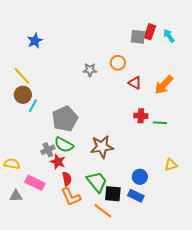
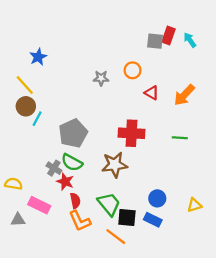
blue star: (35, 41) -> (38, 57), moved
red cross: (141, 116) -> (131, 133), moved, size x1.6
gray cross: (48, 150) -> (54, 168), turned -32
yellow triangle: (171, 165) -> (194, 205), moved

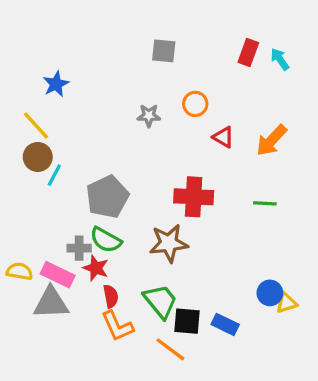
gray square: (155, 41) -> (164, 51), moved
gray cross: (54, 168) -> (79, 248), turned -32
blue circle: (157, 198) -> (270, 293), moved
pink rectangle: (39, 205) -> (58, 275), moved
gray triangle: (18, 220) -> (51, 303), moved, size x1.6

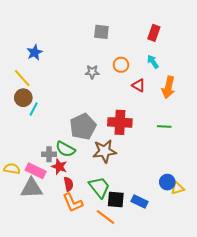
cyan arrow: (280, 59) -> (153, 62), moved
orange arrow: (272, 140) -> (168, 87), turned -30
gray pentagon: (107, 197) -> (83, 127), moved

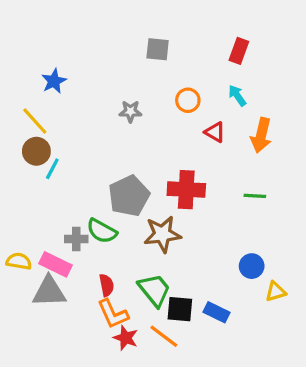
gray star: (92, 72) -> (130, 111), moved
red star: (59, 167) -> (126, 338), moved
blue circle: (167, 182) -> (252, 266), moved

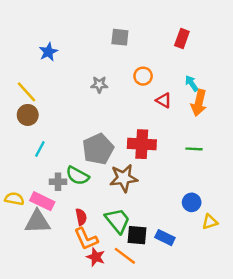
blue star: (54, 81) -> (48, 52), moved
cyan arrow: (237, 95) -> (192, 83), moved
cyan line: (52, 169) -> (40, 149), moved

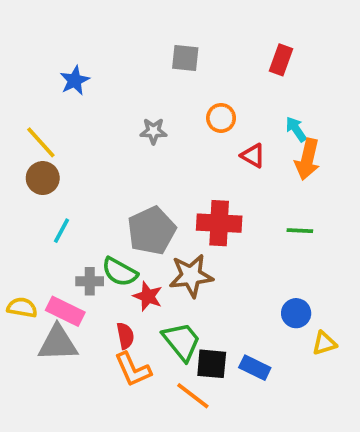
red star: (96, 257) -> (148, 296), moved

